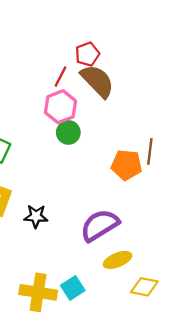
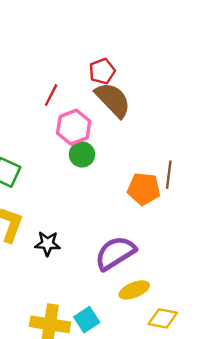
red line: (60, 77) -> (51, 95), moved

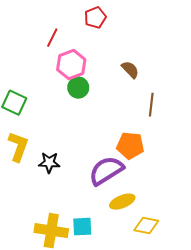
brown semicircle: (113, 100) -> (130, 70), moved, size x0.6
orange pentagon: (144, 189) -> (130, 146), moved
cyan square: (87, 320) -> (82, 227), turned 30

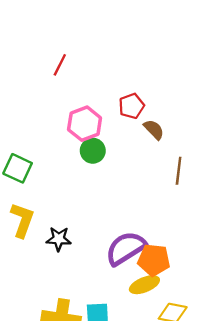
red pentagon: (95, 18) -> (132, 106), moved
red line: (52, 38) -> (60, 65), moved
orange pentagon: (130, 146) -> (154, 260), moved

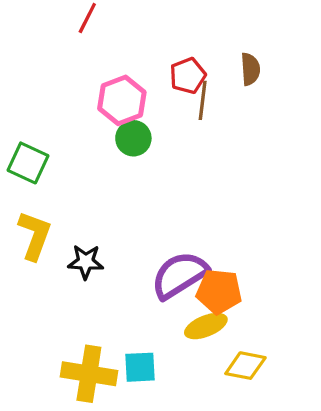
brown semicircle: (154, 130) -> (250, 69), moved, turned 40
brown line: (179, 171) -> (203, 100), moved

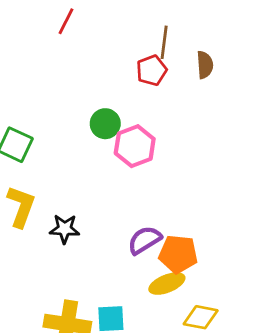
pink hexagon: (122, 100) -> (135, 146), moved
brown line: (203, 100) -> (164, 42), moved
purple semicircle: (180, 275) -> (145, 240), size x0.7

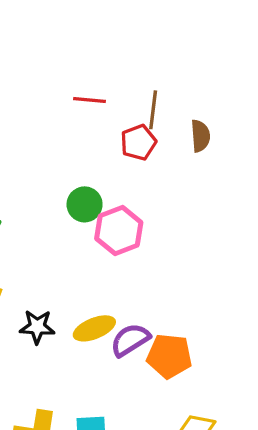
red line: (66, 21) -> (89, 100), moved, turned 68
yellow ellipse: (167, 284) -> (94, 328), moved

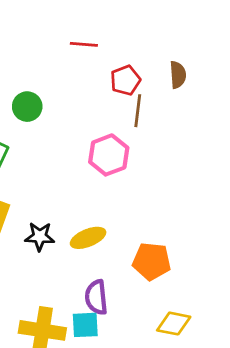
brown line: (153, 110) -> (138, 111), moved
green circle: (85, 204) -> (27, 107), moved
purple semicircle: (130, 340) -> (96, 297), moved, turned -64

